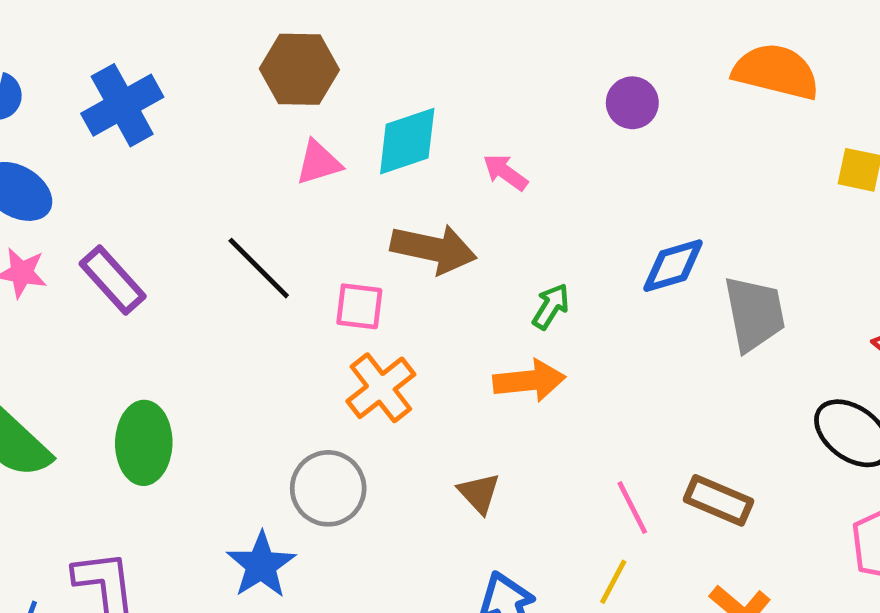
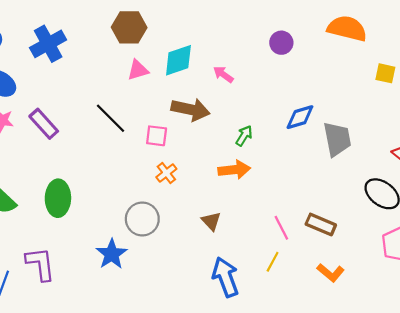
orange cross: (381, 388) -> (166, 173), size x0.7

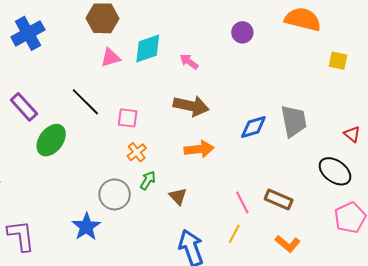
brown arrow: (190, 109) -> (191, 106), moved
blue diamond: (300, 117) -> (253, 127), moved
green arrow: (244, 136) -> (148, 180), moved
green ellipse: (58, 198) -> (51, 140), moved, turned 36

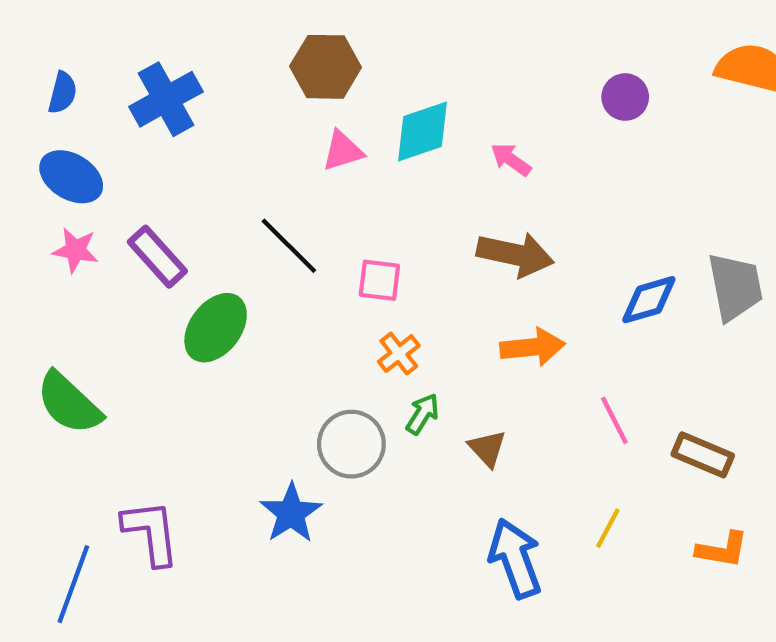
pink line: (242, 202) -> (614, 420), moved
orange L-shape: (288, 244) -> (722, 550), turned -30

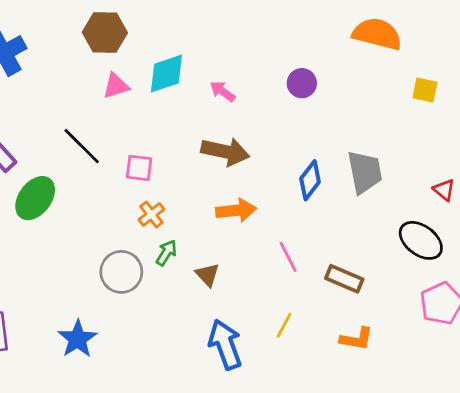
purple circle: (625, 97) -> (302, 83), moved
blue diamond: (649, 300) -> (310, 180), turned -36
blue star: (291, 513) -> (78, 339), moved

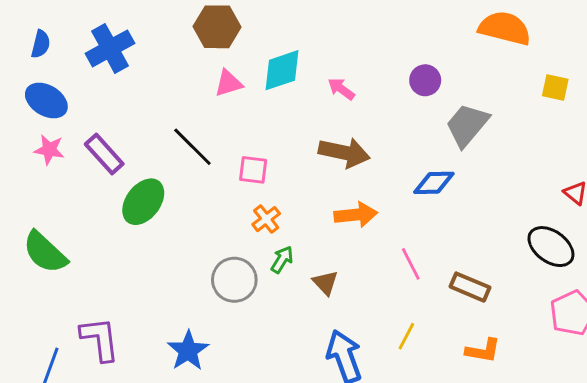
gray trapezoid: (365, 172) -> (467, 125), moved, turned -129
blue diamond: (310, 180) -> (434, 183), turned 51

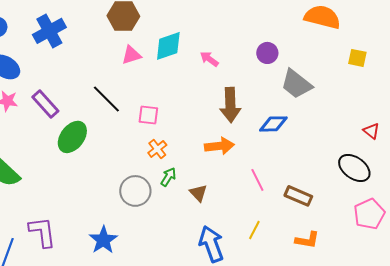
gray trapezoid: (467, 125) -> (296, 84), turned -92
brown arrow: (344, 153) -> (230, 105), moved, turned 76

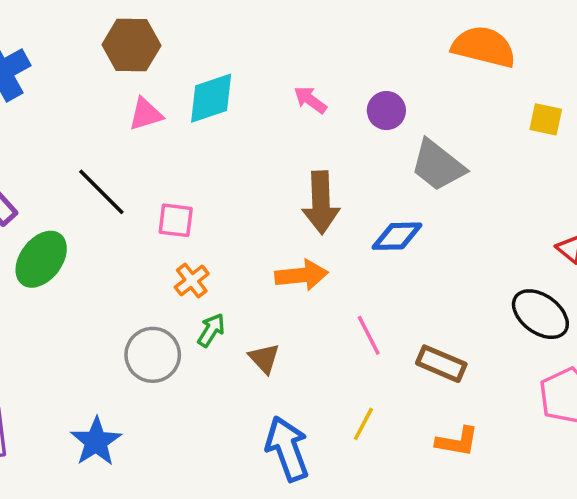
pink arrow: (209, 59) -> (310, 100), moved

